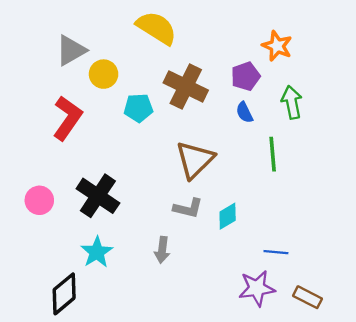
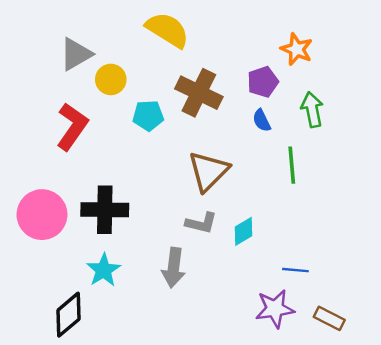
black cross: (98, 196) -> (105, 210), turned -33
pink circle: (39, 200) -> (42, 215), size x1.6
gray arrow: (162, 250) -> (174, 268), size x1.4

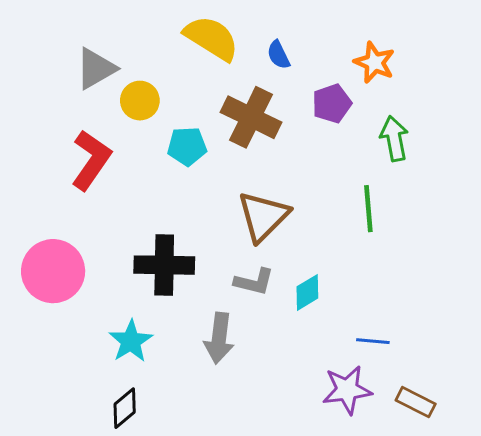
blue semicircle: (262, 120) -> (278, 55), moved
black cross: (105, 210) -> (164, 265), moved
black diamond: (69, 315) -> (125, 408), moved, size x0.7

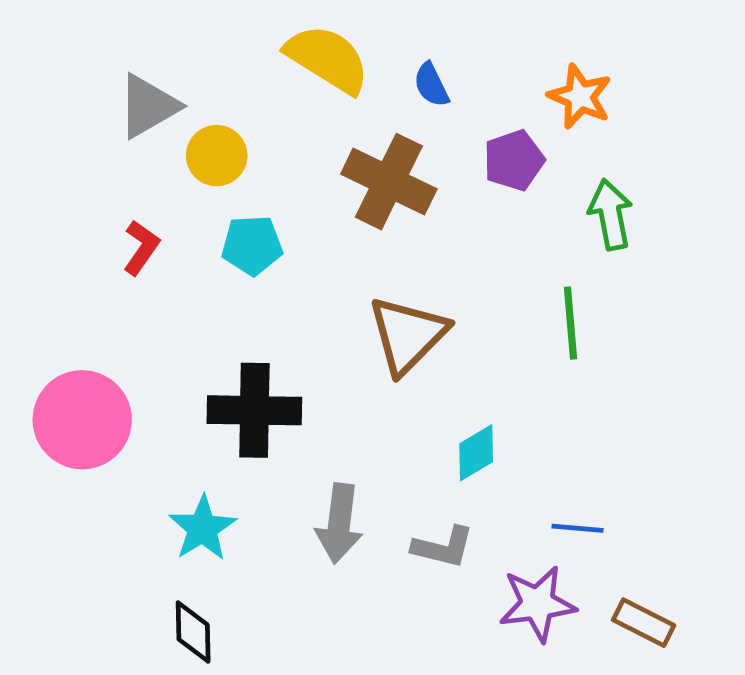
cyan pentagon: (187, 146) -> (252, 245), moved
red L-shape: (91, 160) -> (141, 248), size x0.6
gray L-shape: (254, 282) -> (443, 547), moved
black diamond: (125, 408) -> (193, 632), turned -51

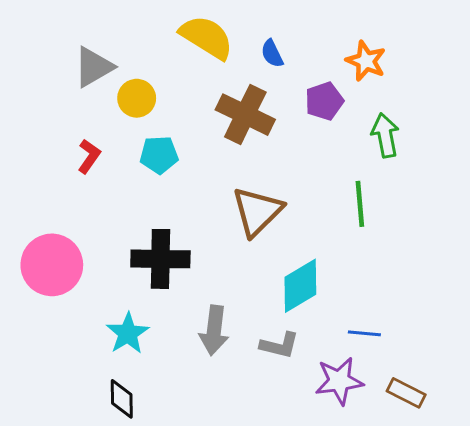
cyan diamond: (476, 453) -> (300, 286), size x1.5

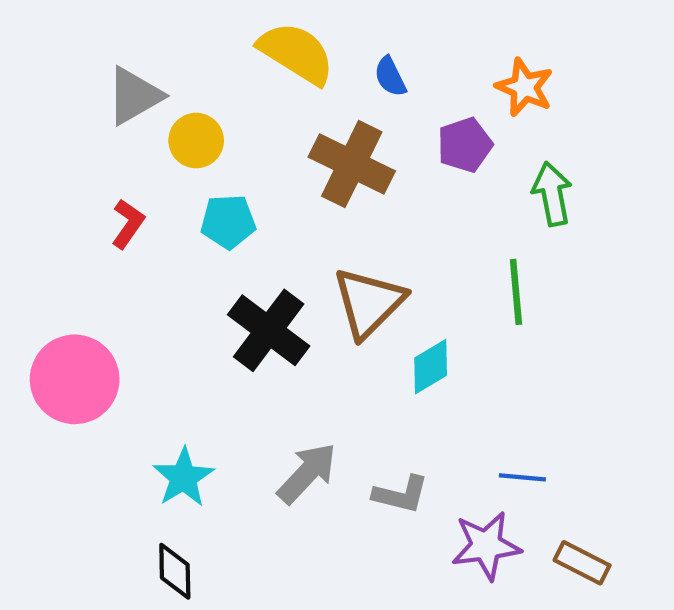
black cross: (160, 259) -> (269, 330), moved, turned 36
cyan diamond: (300, 286) -> (431, 367), moved, size x0.7
gray arrow: (214, 330) -> (307, 473), turned -144

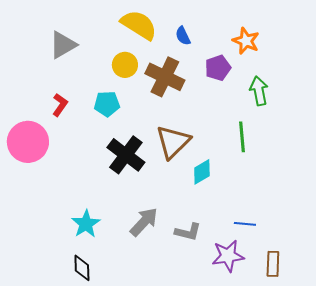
yellow circle: (196, 141) -> (125, 65), moved
pink circle: (75, 379) -> (28, 142), moved
brown rectangle: (582, 563) -> (273, 264), turned 65

